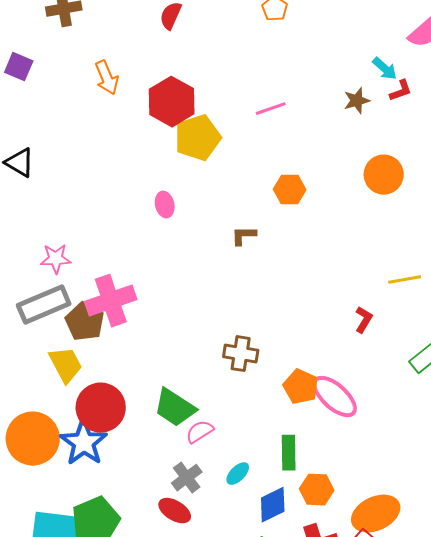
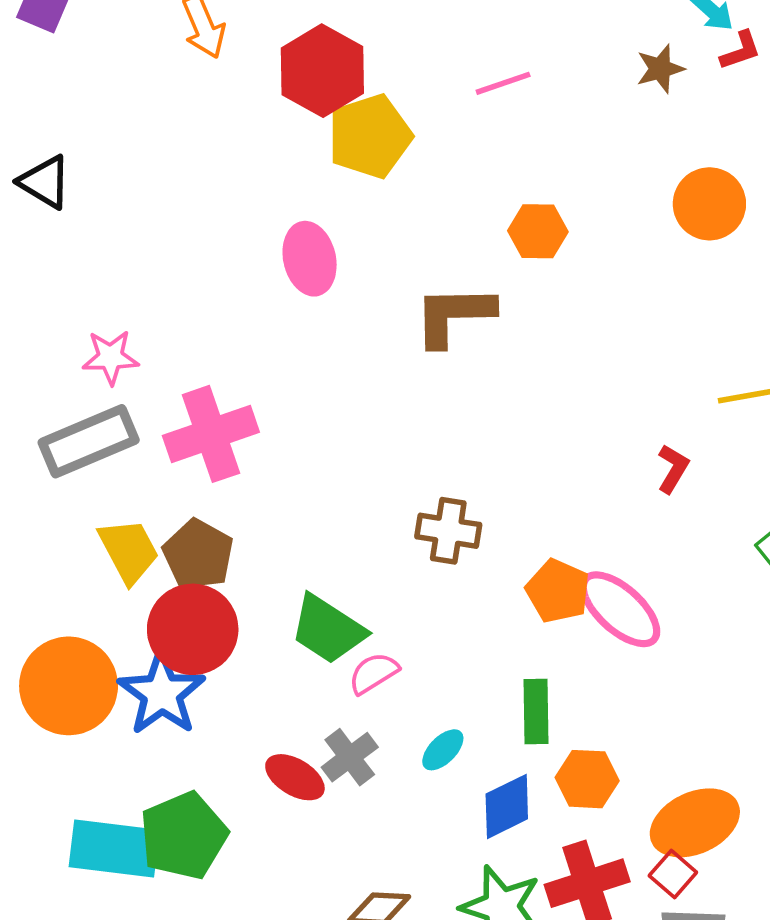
pink ellipse: (165, 205) -> (310, 259), size x1.5
brown L-shape: (244, 236) -> (454, 315), size x1.8
brown pentagon: (85, 322) -> (198, 554), moved
red ellipse: (175, 511) -> (295, 777), moved

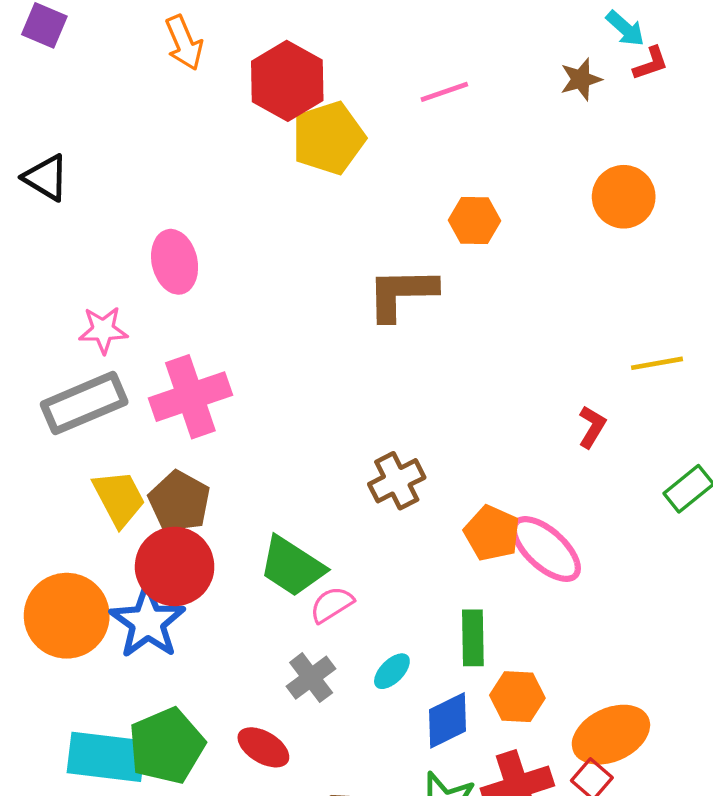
pink ellipse: (310, 259) -> (175, 262), moved
brown cross: (448, 531) -> (397, 481), turned -36
red ellipse: (295, 777) -> (263, 747), moved

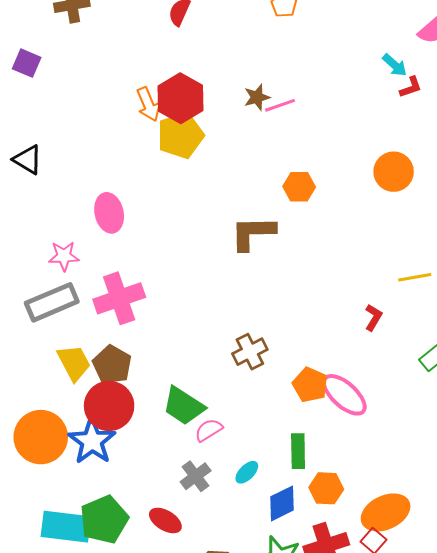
orange arrow: (184, 43) -> (148, 104), moved
brown star: (581, 79) -> (257, 97), moved
yellow pentagon: (328, 138) -> (180, 135), moved

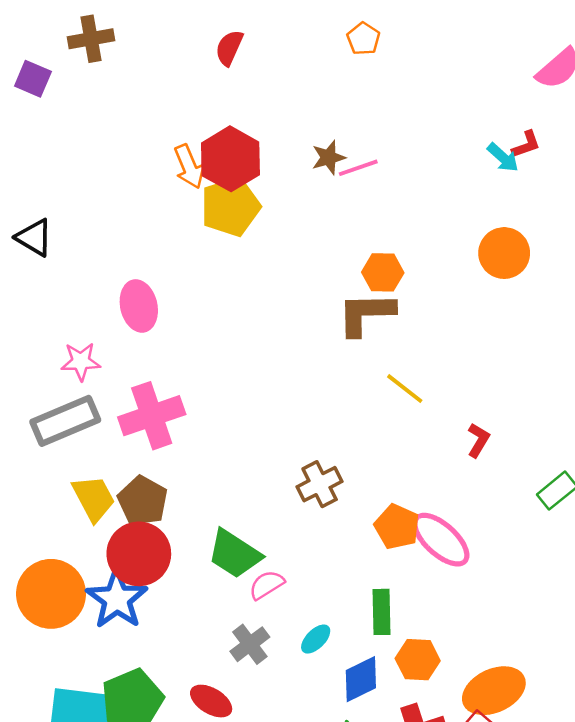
purple square: (27, 63) -> (33, 79), moved
cyan arrow: (395, 65) -> (503, 157), moved
brown L-shape: (253, 233) -> (366, 314), moved
yellow line: (415, 277) -> (405, 389), moved, turned 48

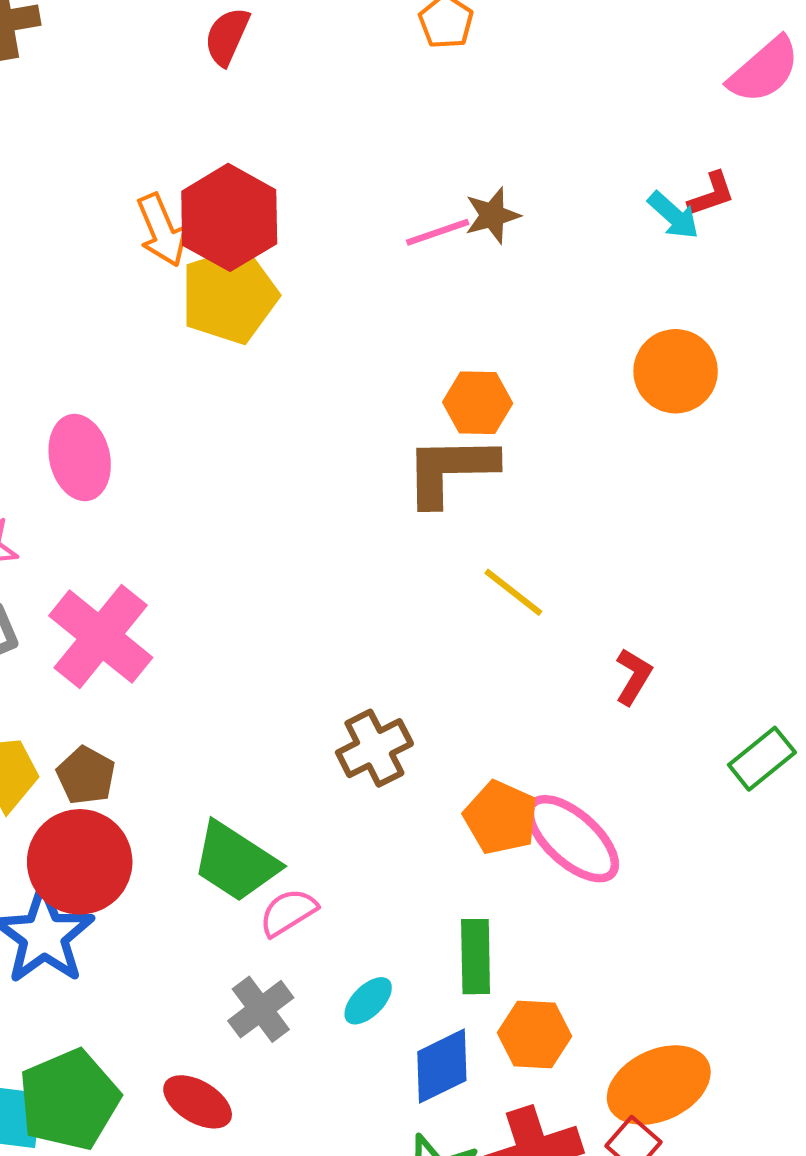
brown star: (329, 157) -> (492, 215), moved
pink cross: (152, 416) -> (101, 637), turned -32
brown pentagon: (143, 501) -> (86, 775), size x0.7

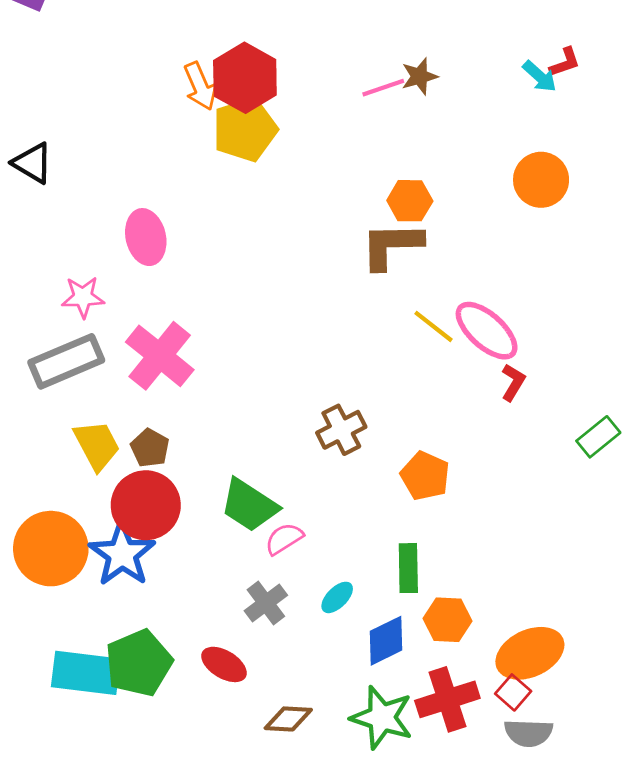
pink ellipse: (572, 839) -> (487, 331), moved

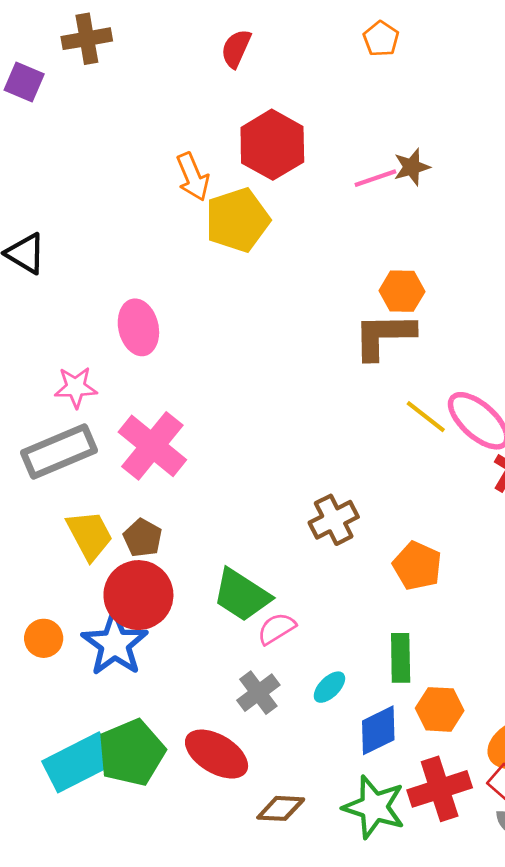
red hexagon: (245, 78) -> (272, 145), moved
orange circle: (51, 549) -> (44, 638), size x0.5
red ellipse: (224, 664) -> (217, 754), size x1.4
cyan rectangle: (86, 673) -> (78, 762), turned -34

